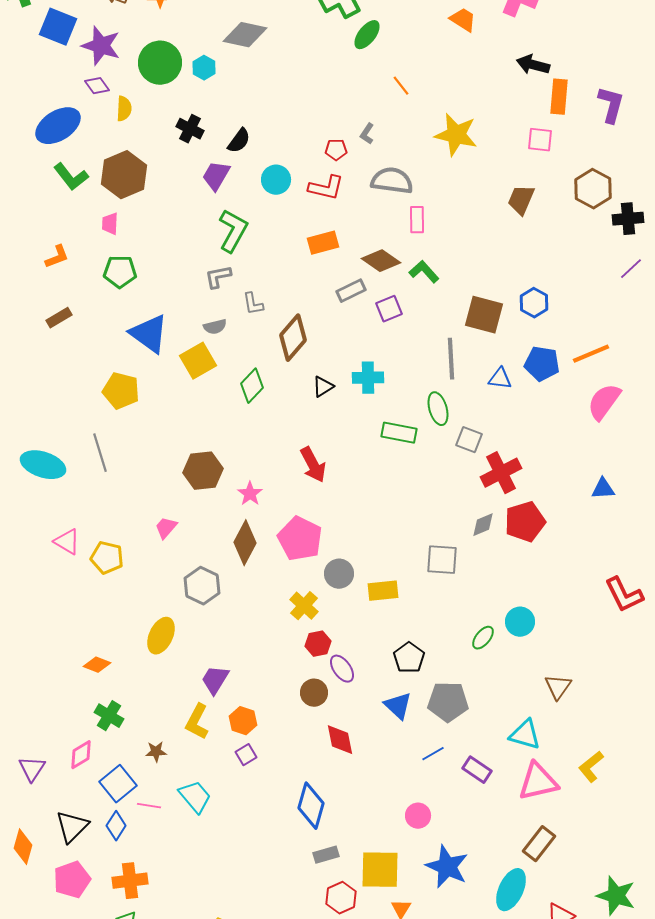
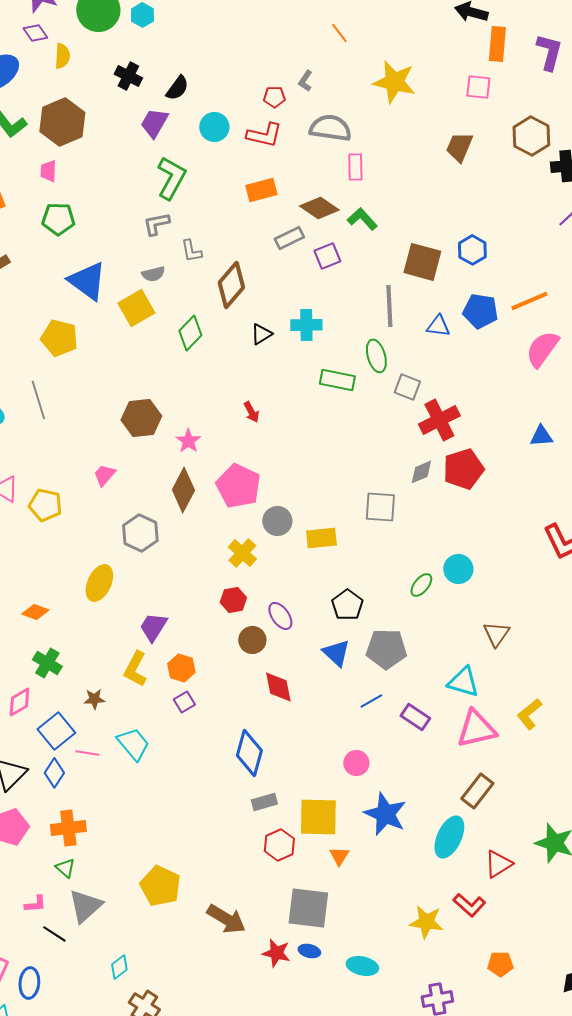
red arrow: (313, 465) -> (251, 412), size x0.6
red hexagon: (318, 644) -> (233, 600), moved

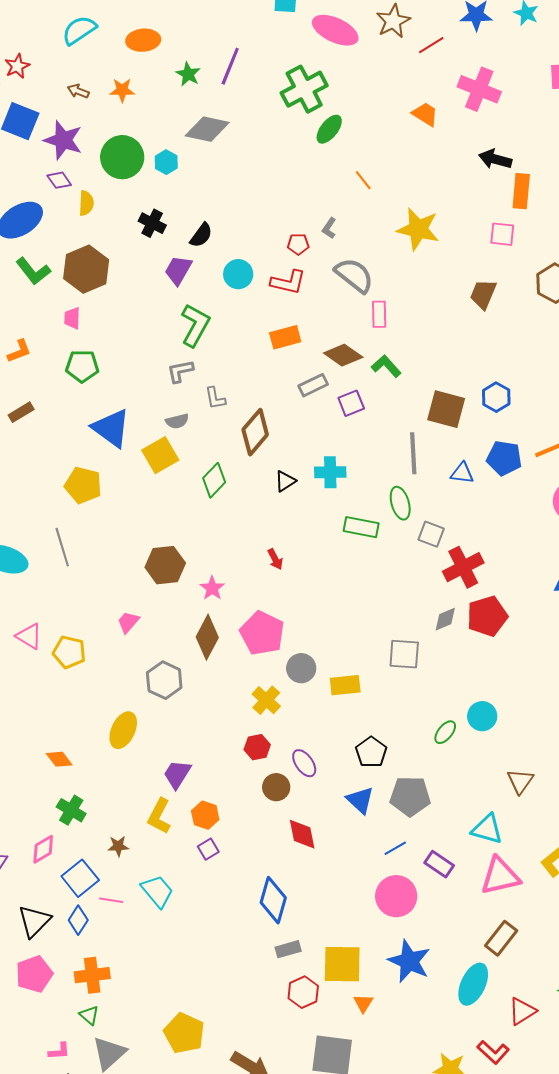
gray semicircle: (330, 128) -> (354, 275), turned 30
orange diamond: (35, 612) -> (59, 759), turned 32
pink circle: (356, 763) -> (396, 896), moved, size x1.6

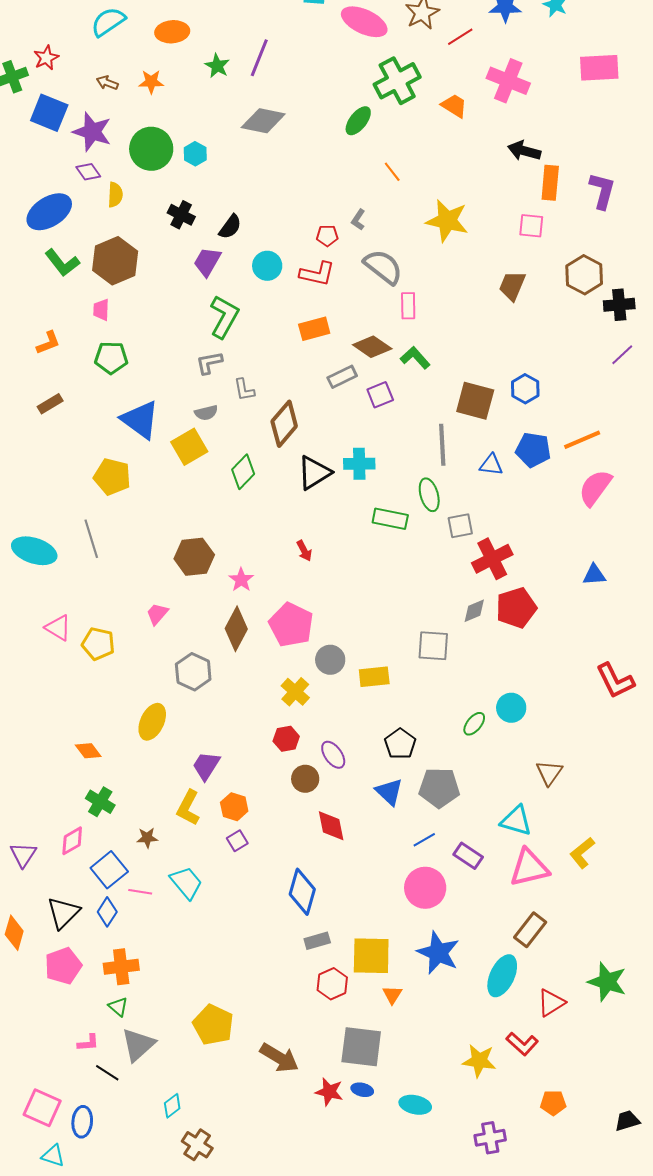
green cross: (304, 89) -> (397, 81), moved
gray diamond: (207, 129) -> (263, 121), moved
black triangle: (285, 481) -> (314, 473), size x1.6
gray square: (431, 534) -> (460, 526), turned -32

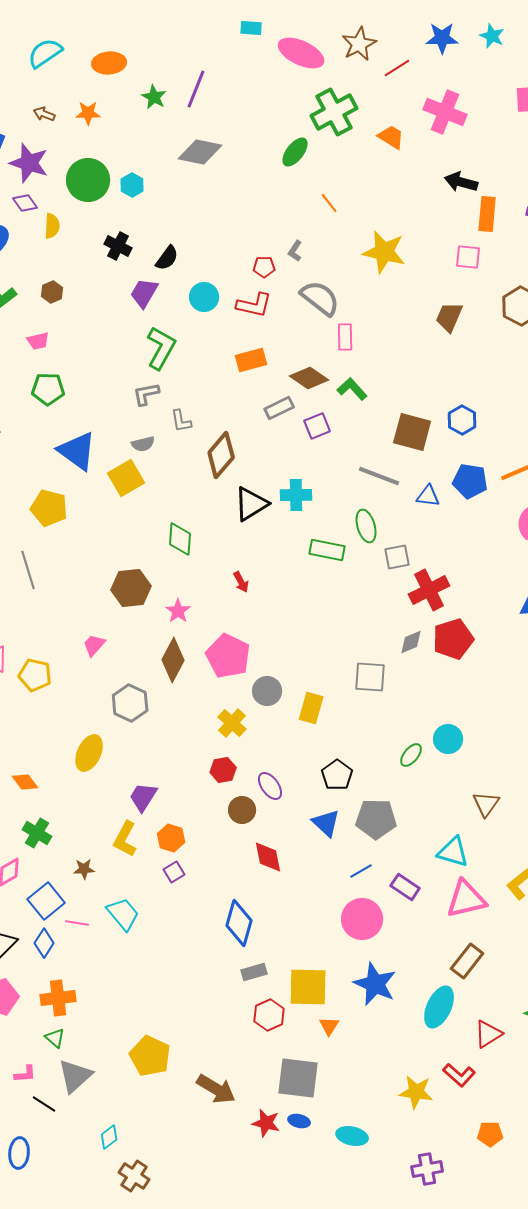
brown hexagon: (115, 261) -> (52, 292), size x0.5
pink trapezoid: (101, 310) -> (38, 341), turned -105
gray line: (442, 445) -> (379, 476), turned -66
green diamond: (243, 472) -> (180, 539), moved, turned -40
yellow rectangle: (374, 677) -> (311, 708), turned -68

